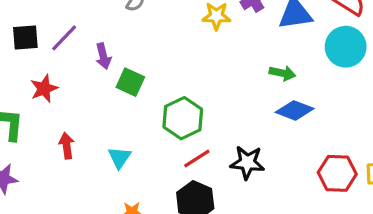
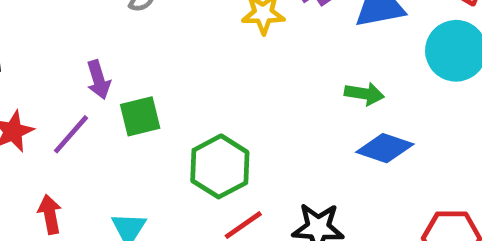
purple line: (64, 38) -> (71, 134), moved
green square: (130, 82) -> (140, 116), turned -36

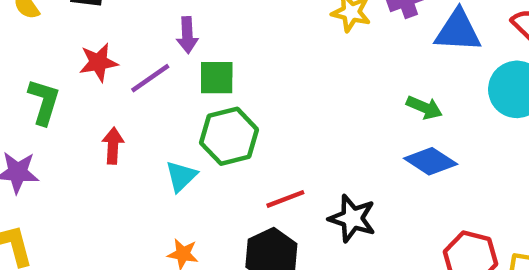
green hexagon: (220, 166) -> (229, 136), moved

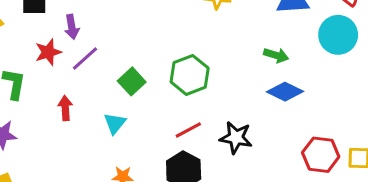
purple arrow: (187, 35) -> (72, 27), moved
green square: (217, 78) -> (132, 81), moved, turned -36
green hexagon: (229, 136) -> (190, 75), moved

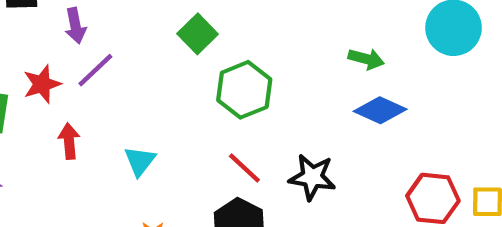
red star: (48, 52) -> (42, 84), moved
green square: (132, 81) -> (198, 34), moved
red line: (188, 130) -> (244, 168), turned 72

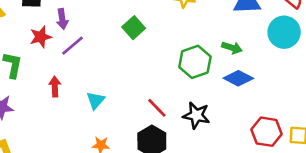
red star: (42, 84) -> (41, 37), moved
green hexagon: (244, 90) -> (195, 62), moved

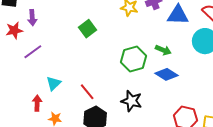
purple line: (72, 46) -> (33, 52), moved
red arrow: (55, 87) -> (37, 103), moved
red line: (157, 108) -> (87, 92), moved

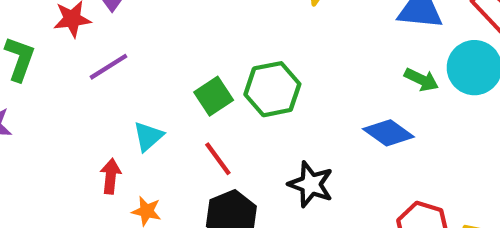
green square: (88, 29) -> (214, 96), moved
green arrow: (163, 50) -> (421, 80), moved
green hexagon: (134, 59) -> (272, 89), moved

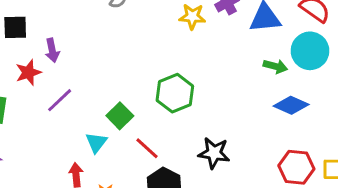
green square: (214, 96) -> (120, 116), moved
blue diamond: (388, 133) -> (291, 105), moved

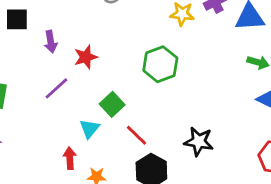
red star: (28, 72) -> (86, 57), moved
green hexagon: (175, 93) -> (160, 64), moved

